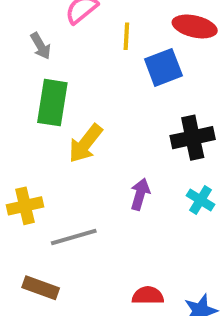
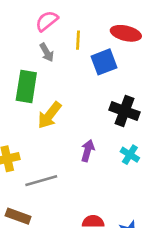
gray arrow: (41, 46) -> (47, 52), moved
black cross: (193, 138) -> (124, 111), turned 32

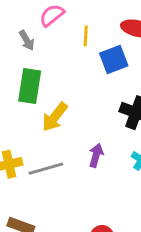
gray arrow: (47, 52) -> (27, 40), moved
gray line: (41, 181) -> (46, 169), moved

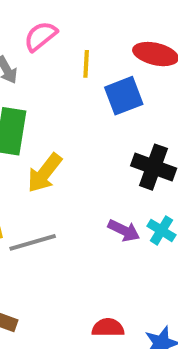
purple arrow: (96, 155) -> (124, 230), moved, turned 100

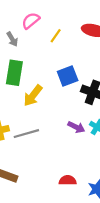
yellow line: (86, 64) -> (56, 36), turned 32
blue square: (124, 96) -> (68, 76), moved

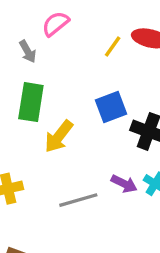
yellow line: (56, 36) -> (113, 47), moved
gray line: (26, 134) -> (78, 200), moved

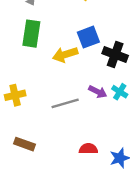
yellow arrow: (59, 136) -> (65, 54), moved, turned 35

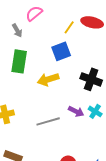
blue square: (88, 37) -> (61, 51), moved

